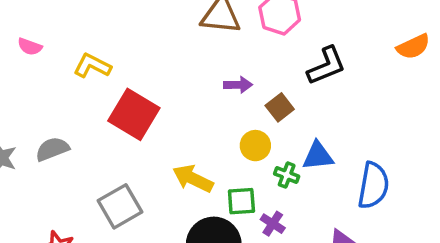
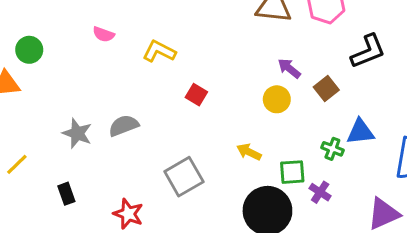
purple arrow: (238, 85) -> (289, 68), turned -140
red square: (134, 114) -> (196, 95), size x0.5
yellow circle: (255, 146) -> (277, 99), moved
yellow arrow: (193, 179) -> (249, 152), size x0.7

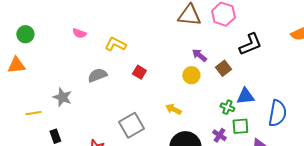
green circle: (29, 50) -> (25, 34), moved
gray semicircle: (124, 126) -> (97, 75), moved
yellow line: (17, 164) -> (33, 113), moved, turned 35
green square: (292, 172) -> (240, 126), moved

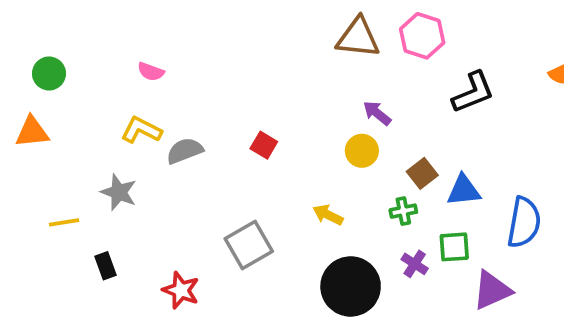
yellow L-shape: (115, 44) -> (141, 130), moved
brown square: (223, 68) -> (422, 173), moved
green cross: (227, 107) -> (403, 211), moved, turned -32

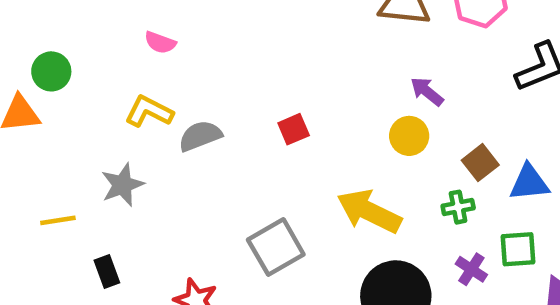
green circle: (49, 73) -> (51, 71), moved
red square: (264, 145) -> (294, 129), turned 36
gray star: (119, 192) -> (122, 185), turned 30
yellow arrow: (328, 215) -> (369, 211), size x1.8

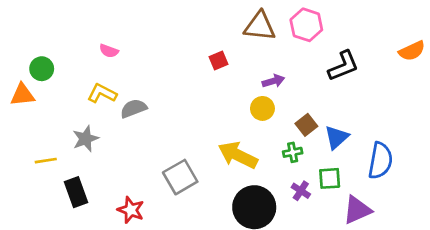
purple arrow: (427, 91) -> (273, 81), turned 125
red square: (294, 129) -> (219, 60), moved
blue triangle: (529, 183) -> (336, 137), turned -36
black rectangle: (107, 271) -> (76, 192), size x1.5

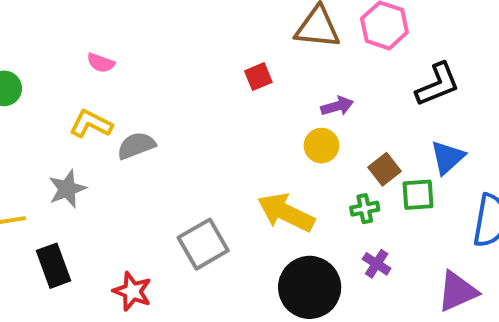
blue triangle: (336, 137) -> (447, 157), moved
green square: (330, 178) -> (418, 195), moved

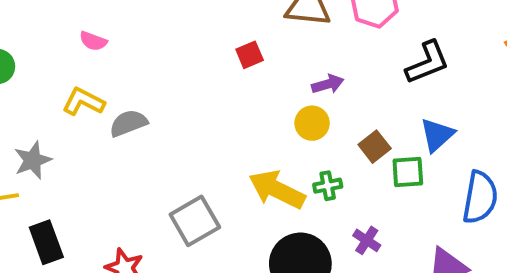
gray star: (67, 189) -> (33, 160), moved
green cross: (365, 209) -> (328, 186), moved

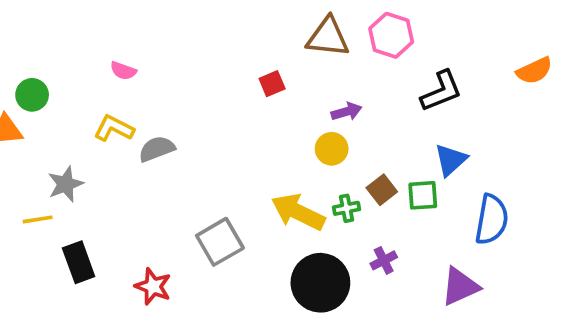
brown square: (375, 147) -> (382, 190), moved
purple cross: (367, 240) -> (384, 260), turned 30

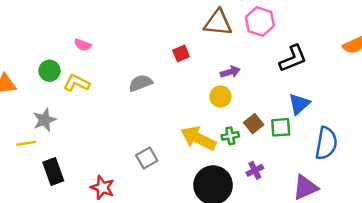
green circle: (32, 95) -> (49, 71), moved
gray semicircle: (157, 149) -> (141, 83), moved
gray square: (220, 242) -> (147, 158), size x0.7

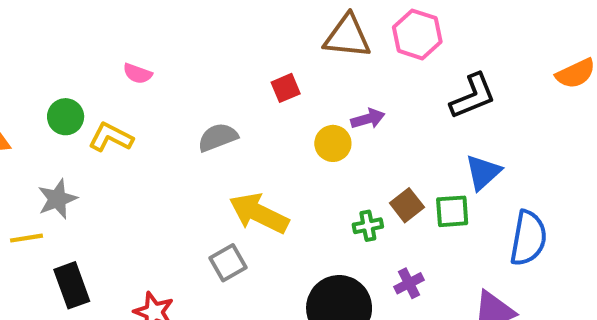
pink semicircle: (83, 45) -> (138, 74), moved
yellow circle: (220, 97) -> (333, 143), moved
yellow arrow: (198, 138) -> (259, 213), moved

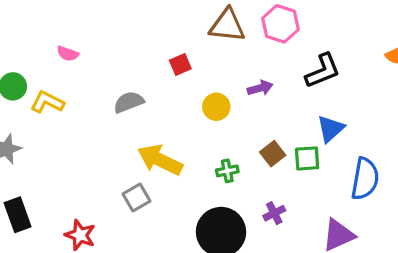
purple arrow: (368, 119) -> (260, 88), moved
green cross: (368, 226) -> (227, 171), moved

